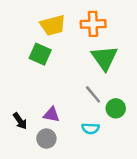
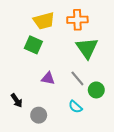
purple triangle: (51, 115) -> (48, 78), moved
cyan semicircle: (91, 128) -> (75, 107), turned 40

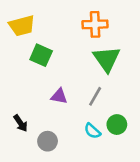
yellow trapezoid: (44, 21) -> (22, 26), moved
gray line: (77, 78) -> (95, 96), turned 70
green circle: (96, 90) -> (117, 125), moved

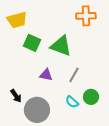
orange cross: (95, 24) -> (86, 16), moved
green triangle: (107, 59) -> (61, 46), moved, turned -35
gray circle: (48, 141) -> (37, 110), size x1.6

